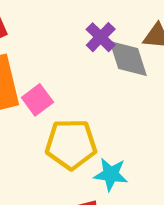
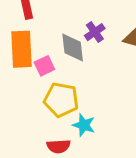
gray diamond: (128, 59) -> (73, 48), moved

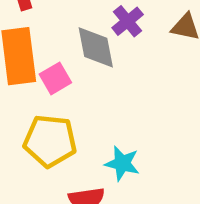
yellow pentagon: (61, 100) -> (50, 141), moved

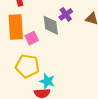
cyan star: (122, 163) -> (47, 81), moved

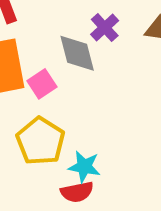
yellow pentagon: (27, 66) -> (40, 141), turned 30

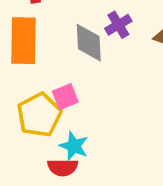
pink square: (42, 84) -> (65, 97), moved

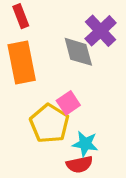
purple cross: (118, 25) -> (101, 31), size x1.4

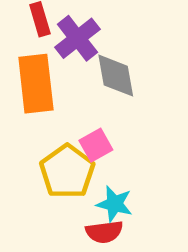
purple cross: (101, 31) -> (77, 38), moved

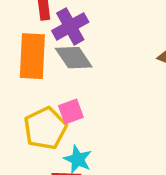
gray diamond: (116, 76) -> (74, 58), moved, turned -33

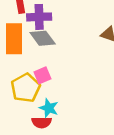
purple cross: (70, 26) -> (39, 17), turned 30

